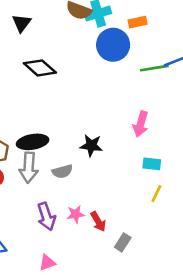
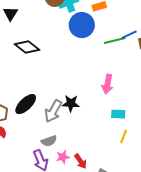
black ellipse: (33, 142) -> (26, 104), turned -30
gray arrow: (29, 168) -> (53, 111), moved, turned 30
gray semicircle: (62, 171) -> (49, 141), moved

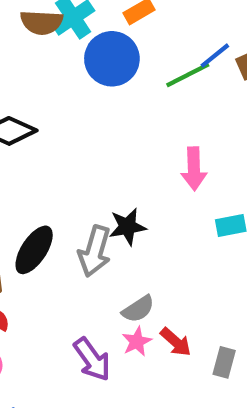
gray semicircle: (49, 141) -> (138, 309), moved

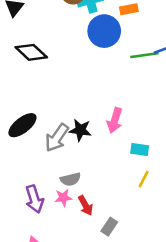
pink arrow: (194, 169) -> (115, 120), moved

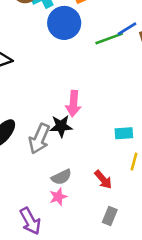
pink arrow: (115, 120) -> (73, 104), moved
purple arrow: (34, 199) -> (30, 221), moved
red arrow: (86, 205) -> (103, 180), moved

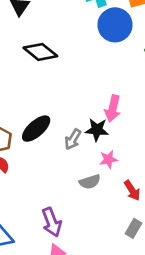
gray arrow: (39, 139) -> (73, 139), size x0.7
pink star: (58, 197) -> (108, 159), moved

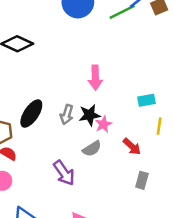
black star: (97, 130) -> (89, 115), moved
purple arrow: (52, 222) -> (64, 173), moved

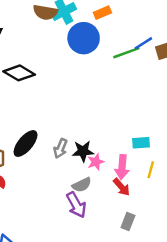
pink arrow: (95, 78) -> (122, 167), moved
purple arrow: (64, 173) -> (76, 205), moved

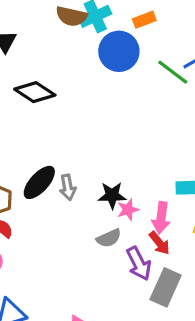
green line: (126, 53) -> (173, 72), turned 55
gray arrow: (60, 148) -> (68, 187), moved, turned -36
purple arrow: (76, 205) -> (139, 264), moved
gray rectangle: (128, 222) -> (166, 287), size x1.6

